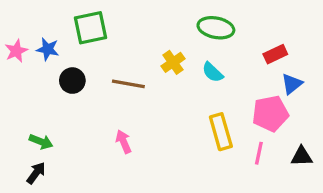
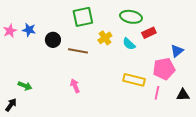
green square: (91, 28) -> (83, 17), moved
red rectangle: (275, 54) -> (149, 33), moved
black circle: (72, 81) -> (53, 40), moved
yellow rectangle: (221, 132) -> (134, 80), turned -60
black arrow: (36, 173) -> (11, 105), moved

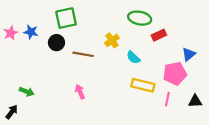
green square: (83, 17) -> (66, 18), moved
cyan semicircle: (129, 44) -> (133, 58), moved

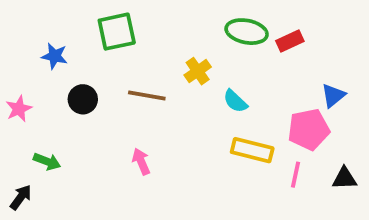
pink star: (11, 33) -> (19, 109), moved
red rectangle: (159, 35) -> (290, 41), moved
black circle: (56, 43) -> (83, 99), moved

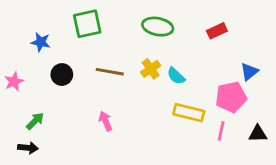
green ellipse: (247, 32) -> (158, 27), moved
yellow cross: (198, 71) -> (151, 69), moved
green arrow: (47, 161) -> (35, 121), turned -66
black arrow: (21, 197) -> (28, 148), moved, turned 60

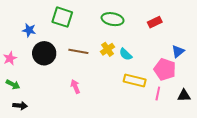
green square: (87, 24) -> (62, 17), turned 30
black circle: (62, 75) -> (44, 53), size x1.5
pink pentagon: (231, 97) -> (165, 69), turned 30
green arrow: (35, 121) -> (13, 84), moved, turned 72

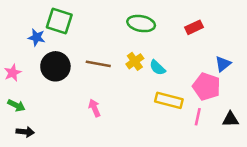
green square: (62, 17) -> (59, 21), moved

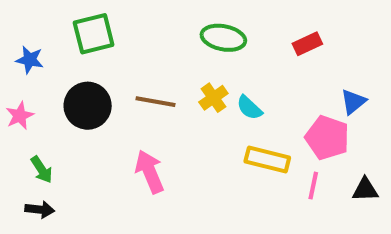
green square: (59, 21) -> (94, 34), turned -32
blue star: (37, 37) -> (30, 60), moved
green arrow: (16, 105) -> (42, 170), moved, turned 30
pink arrow: (94, 108) -> (149, 172), size x1.5

